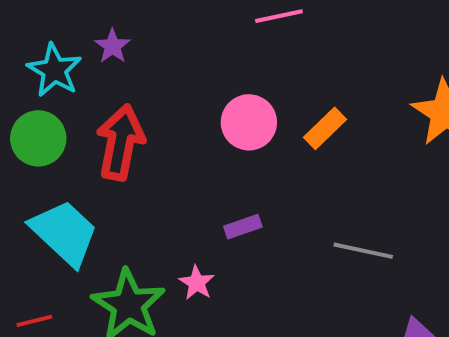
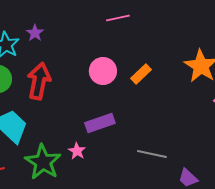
purple rectangle: (243, 227) -> (100, 123), size x1.6
gray line: (363, 251) -> (152, 154), moved

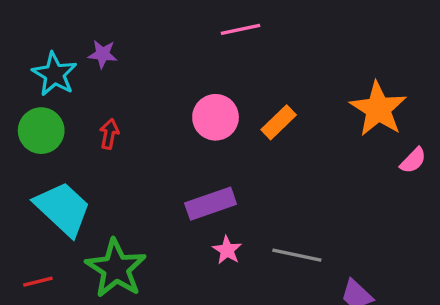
purple star: (35, 33) -> (103, 54), turned -30
red arrow: (39, 81) -> (109, 134), size x0.5
pink star: (77, 151) -> (227, 250), moved

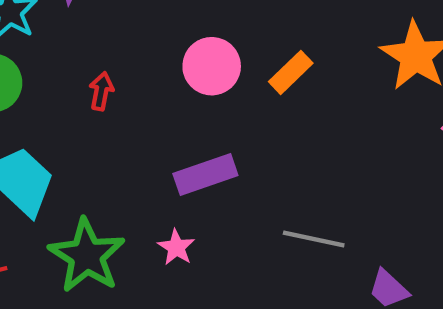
red arrow: (109, 134) -> (101, 91), moved
pink star: (227, 250) -> (176, 247), moved

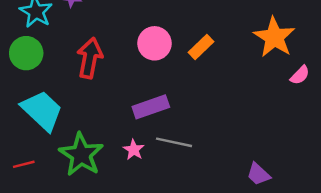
red arrow: (101, 91) -> (90, 58), size x1.8
gray line: (314, 239) -> (174, 142), moved

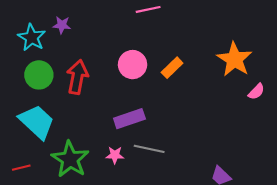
green circle: (26, 53) -> (39, 75), moved
pink star: (134, 150) -> (115, 155), turned -30

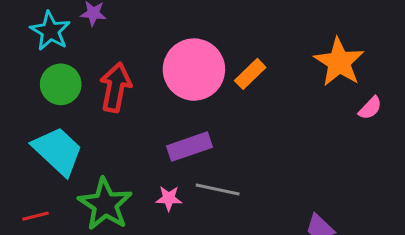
pink circle: (133, 65) -> (194, 70), size x1.5

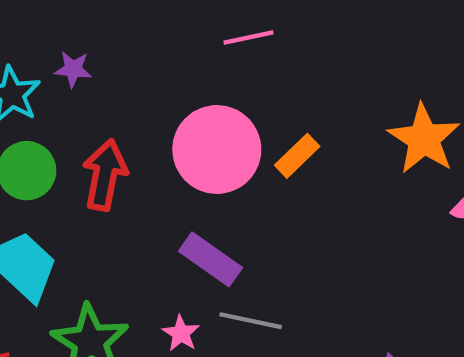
purple rectangle: (190, 147) -> (210, 259), turned 54
pink star: (169, 198) -> (181, 333), turned 30

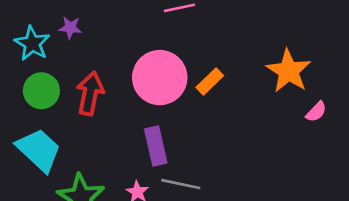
purple rectangle: (210, 259) -> (156, 146), turned 42

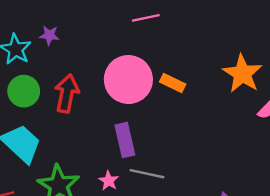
orange rectangle: (210, 82) -> (173, 83), turned 70

